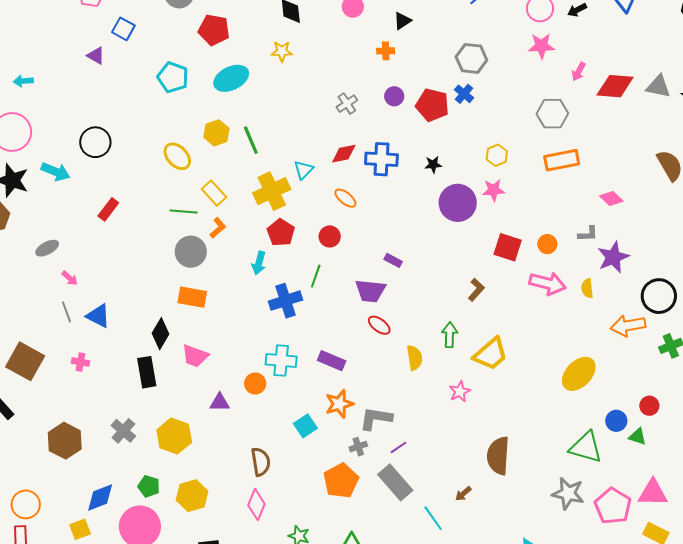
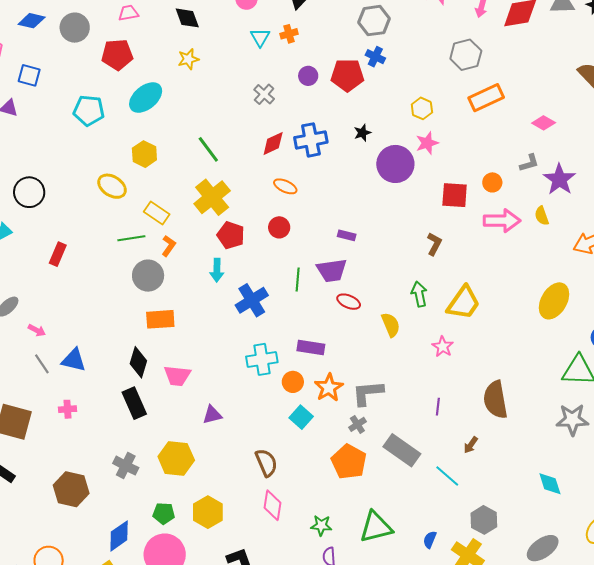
green line: (251, 140) -> (208, 149), moved
cyan triangle: (304, 170) -> (260, 37), moved
green line: (316, 276) -> (298, 280), moved
orange circle: (255, 383) -> (293, 382), moved
purple line: (398, 447) -> (438, 407), moved, turned -36

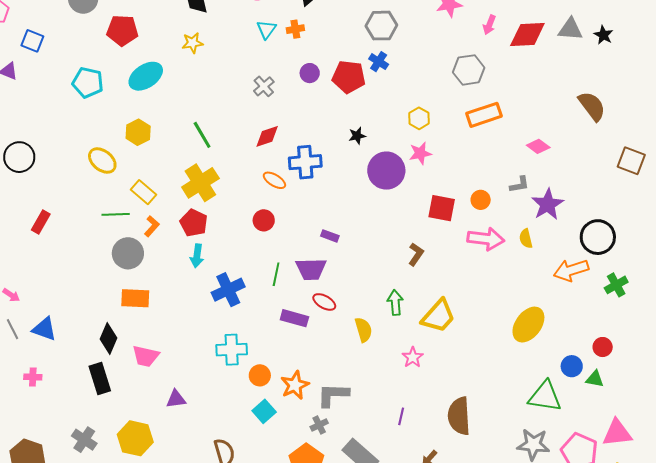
blue cross: (311, 140) -> (305, 162), moved
red pentagon: (231, 235) -> (194, 223), moved
purple rectangle: (311, 347) -> (294, 318), moved

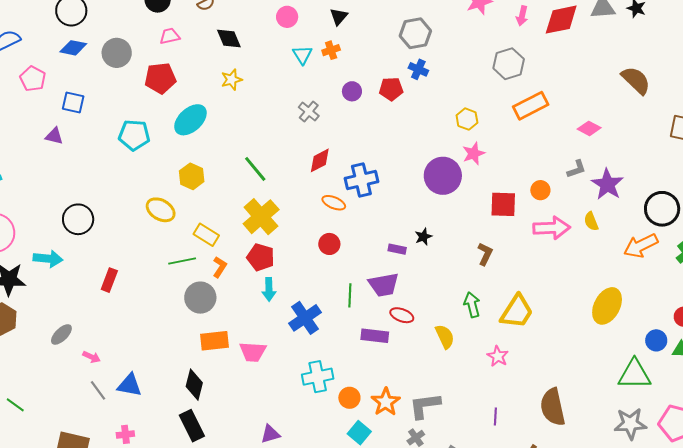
red pentagon: (349, 77) -> (391, 89), size x0.7
black star: (357, 136) -> (423, 237), moved
pink trapezoid: (146, 356) -> (253, 352), moved

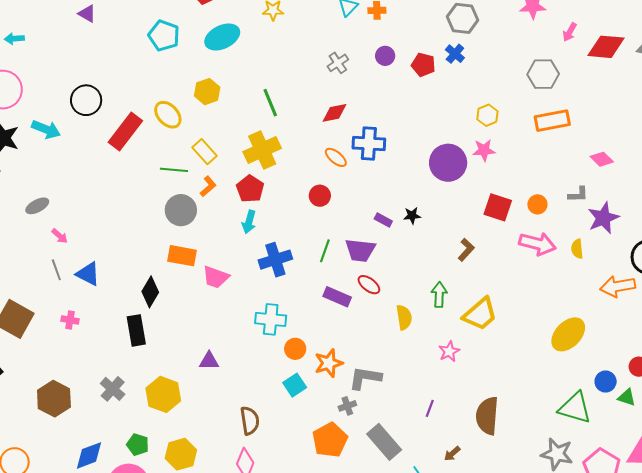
red rectangle: (109, 280) -> (125, 131), moved, size x1.6

